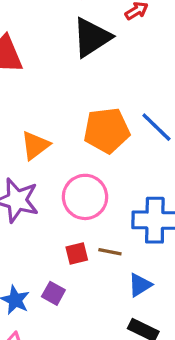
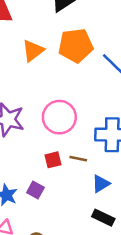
orange pentagon: (107, 130) -> (76, 46), moved
orange triangle: (35, 145) -> (33, 51), moved

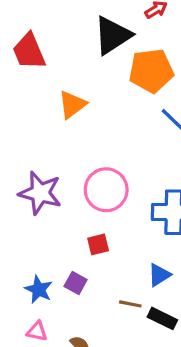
orange pentagon: (76, 46) -> (151, 71), moved
brown line: (78, 159) -> (130, 304), moved

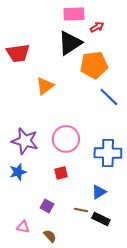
red trapezoid: (29, 51) -> (18, 53), turned -75
purple square: (76, 283) -> (47, 206), moved
blue star: (39, 289) -> (18, 172), moved, turned 30

